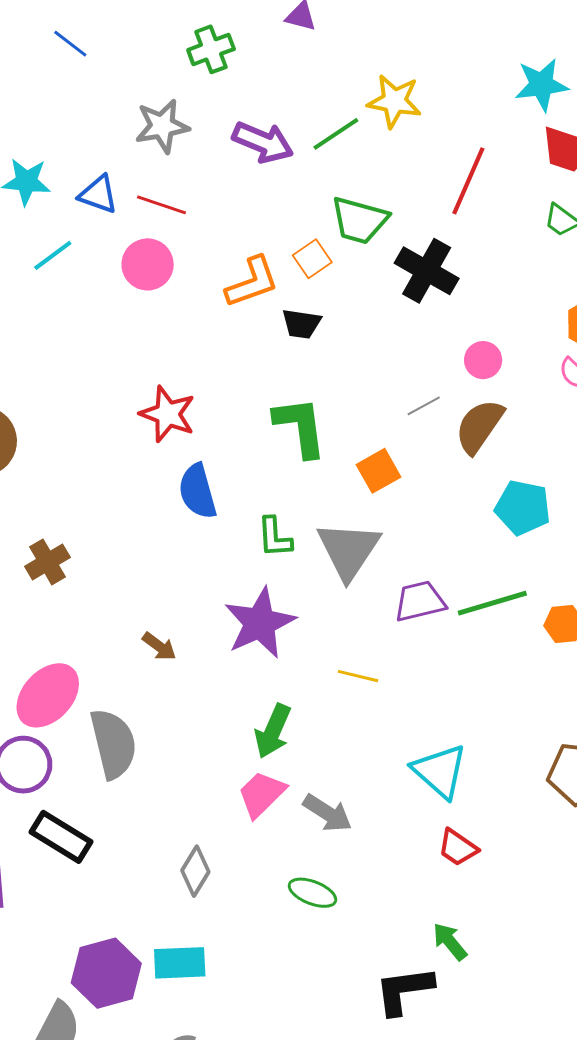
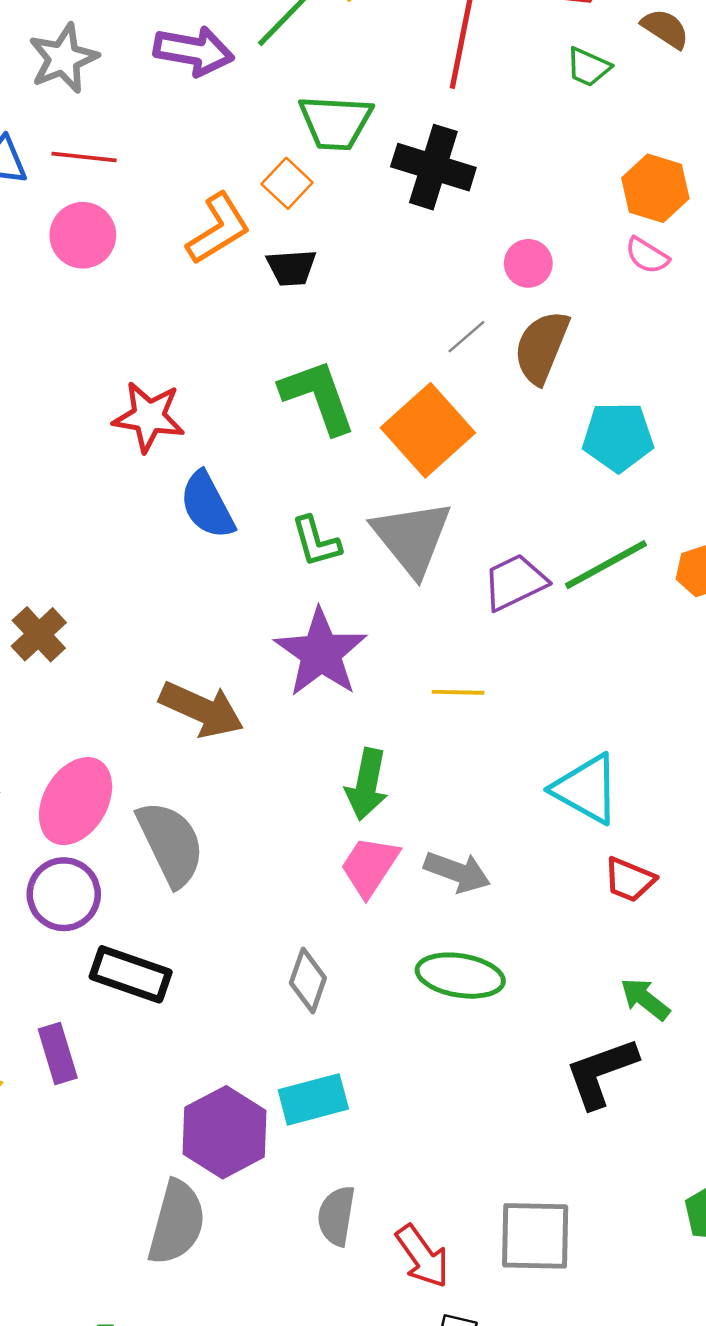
orange square: (379, 471) -> (428, 430), size x1.6
brown arrow: (159, 646) -> (201, 709), size x1.8
green ellipse: (312, 893) -> (460, 976), size x1.4

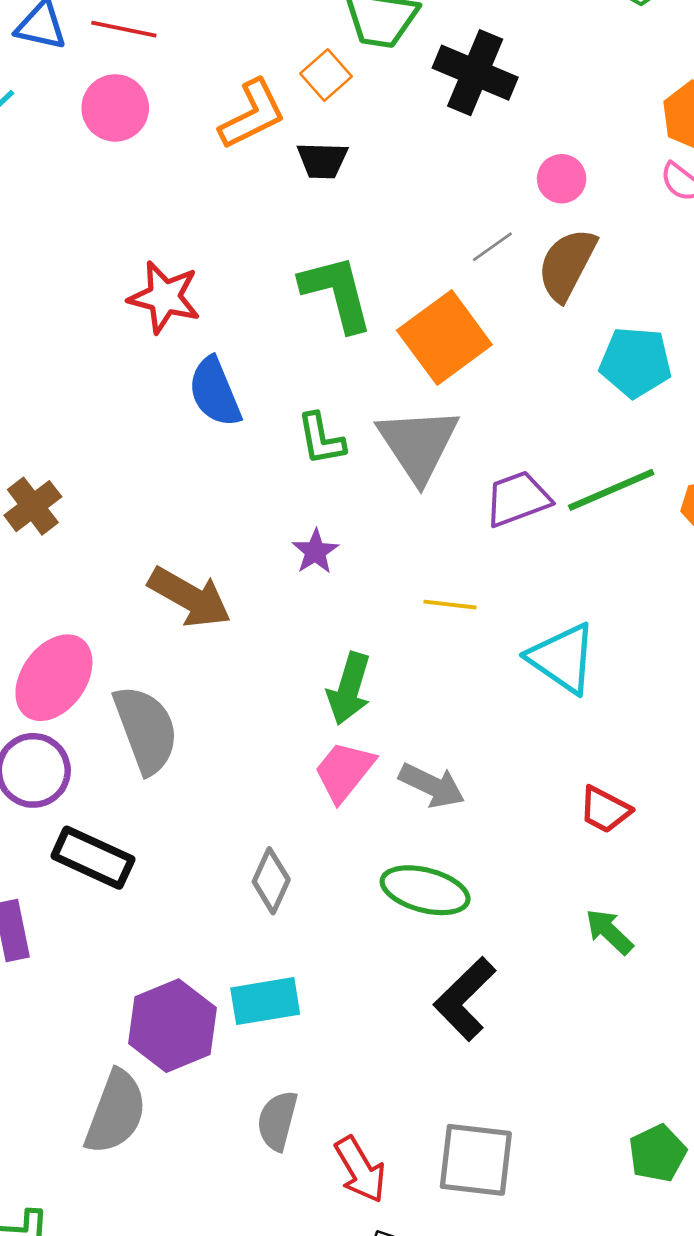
purple star: (321, 653) -> (315, 552), size x0.5
cyan triangle: (586, 789) -> (562, 658), moved
black L-shape: (601, 1073) -> (465, 999), moved, turned -30

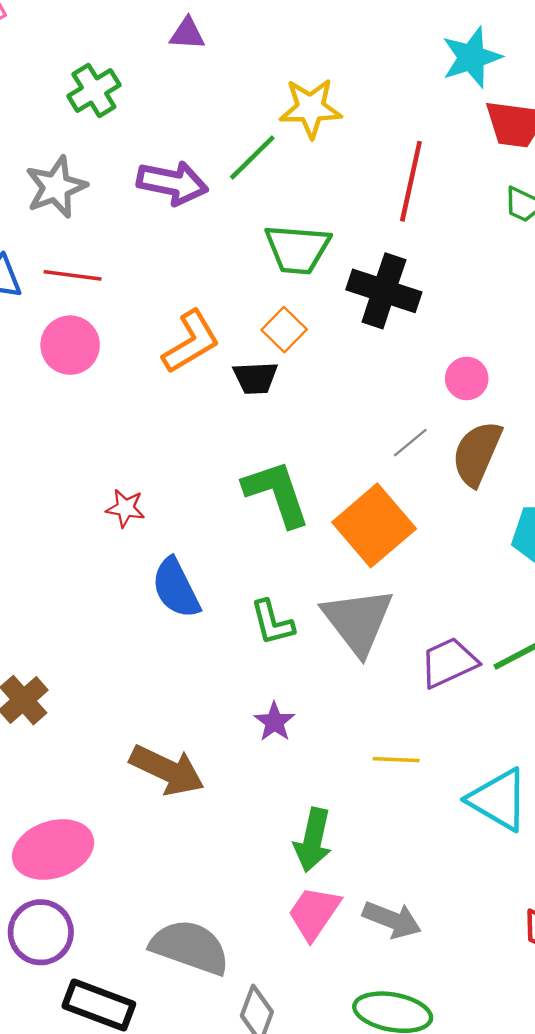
orange square: (326, 75) -> (284, 330), moved
red star: (164, 297) -> (125, 508), size x0.6
pink ellipse: (54, 678) -> (53, 849), turned 40
gray semicircle: (146, 729) -> (190, 947), moved, turned -46

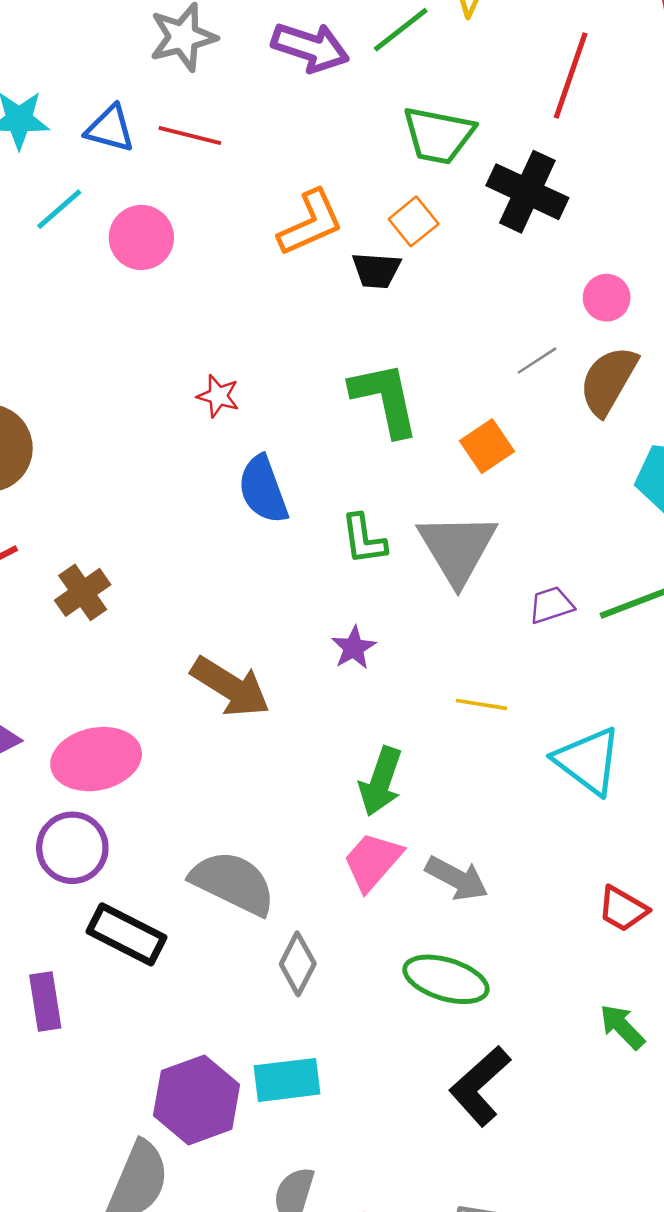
pink circle: (70, 345) -> (141, 238), moved
orange square: (374, 525) -> (487, 446), size x0.6
purple trapezoid: (449, 663) -> (551, 605), size x0.7

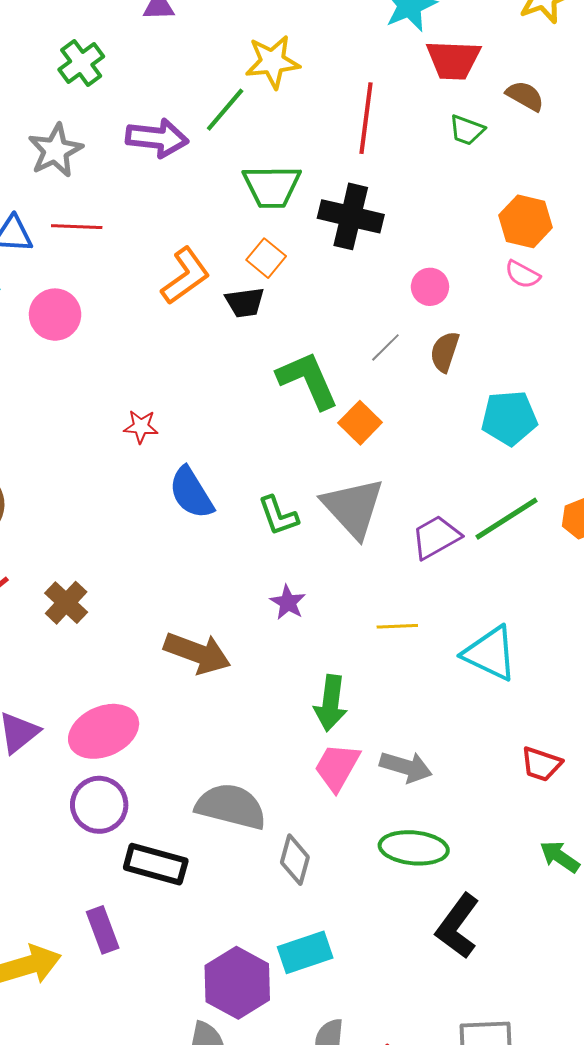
brown semicircle: (608, 381) -> (445, 352), size x0.7
green L-shape: (385, 399) -> (308, 380), moved
purple trapezoid: (551, 605) -> (436, 537), size x1.4

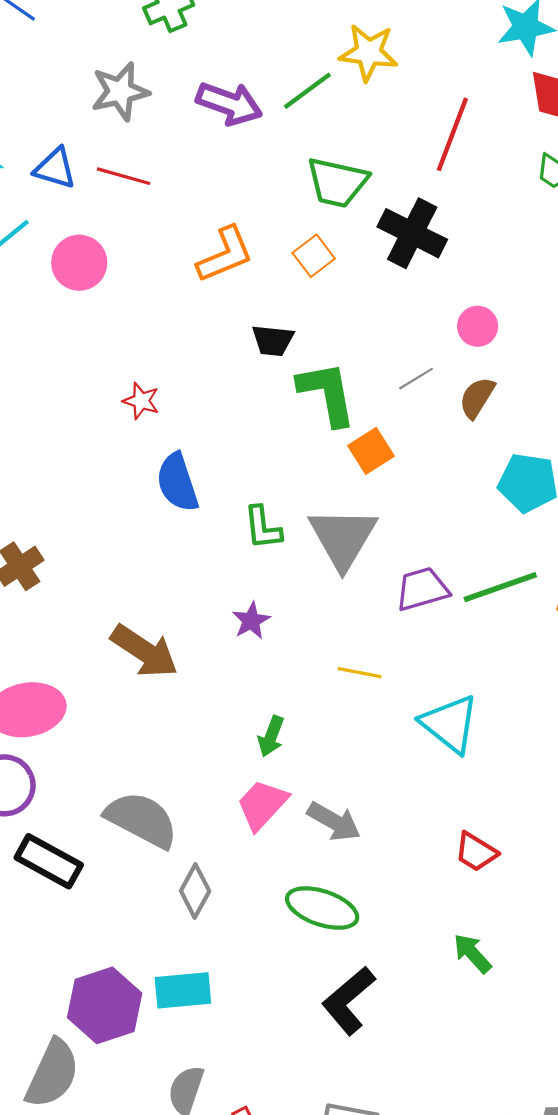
black trapezoid: (245, 302) -> (273, 340), moved
green arrow: (331, 703) -> (271, 736), size x0.7

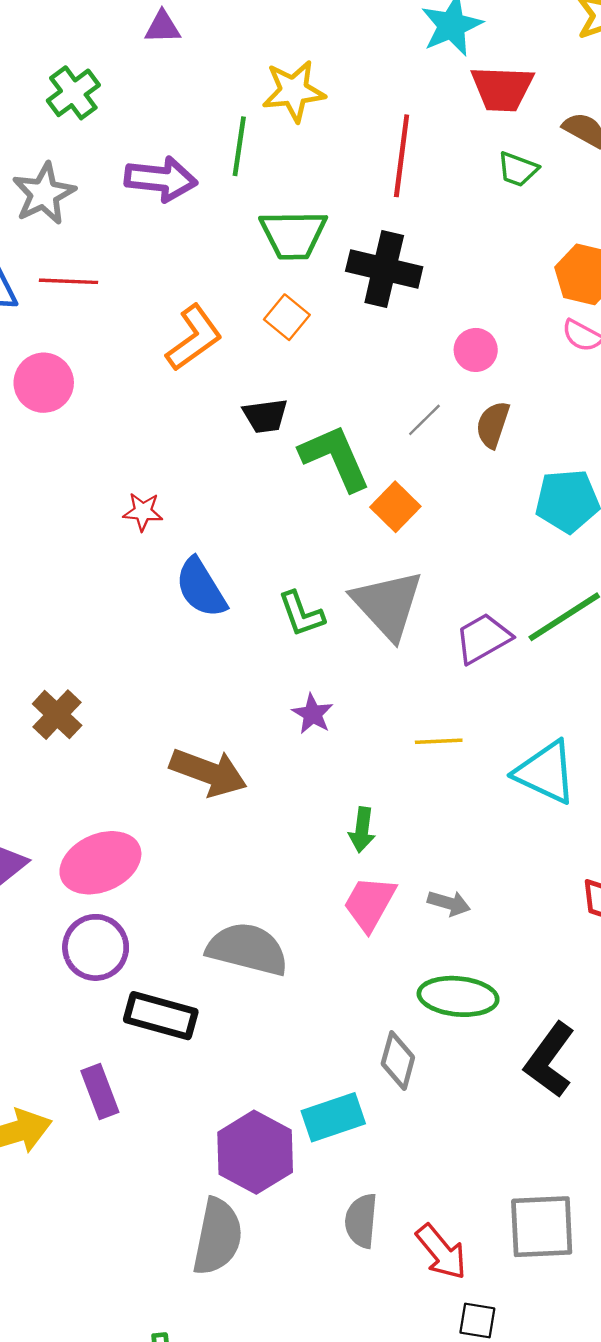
green line: (307, 91) -> (239, 146), turned -32
gray arrow: (334, 822) -> (449, 903), size x0.7
gray diamond: (195, 891) -> (398, 1061), moved
black L-shape: (349, 1000) -> (549, 1060), moved

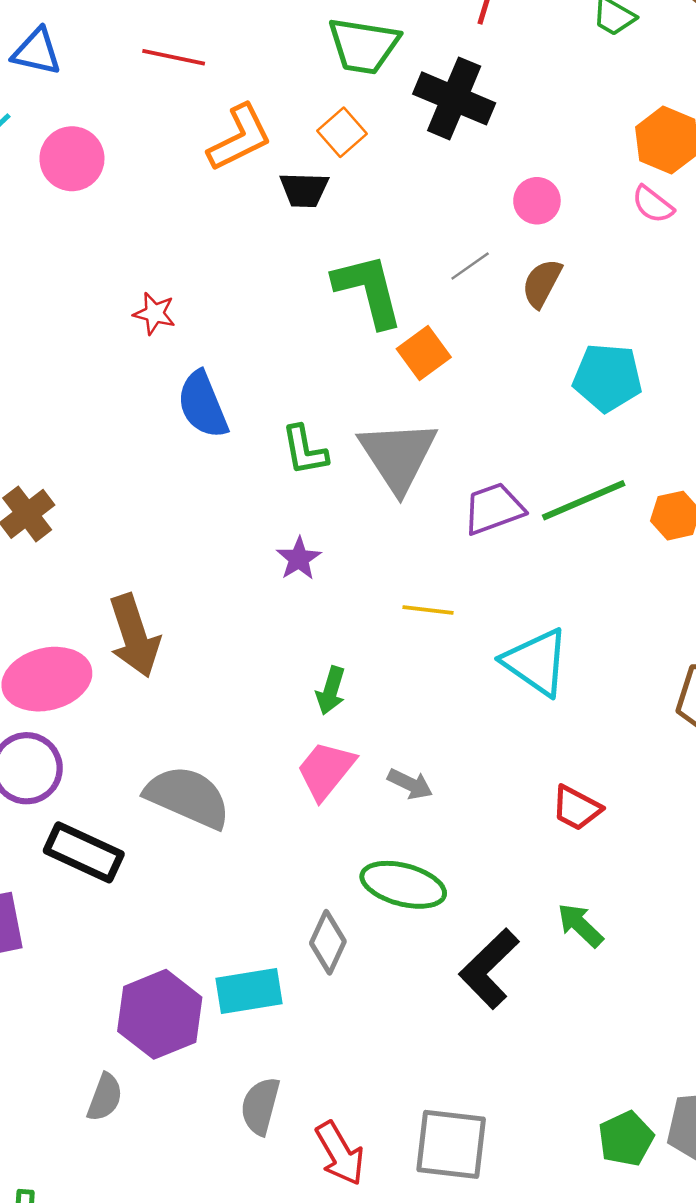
red line: (69, 281) -> (174, 57), moved
black trapezoid: (265, 416) -> (304, 190), moved
brown arrow: (208, 772) -> (134, 636), moved, turned 42
gray semicircle: (218, 1237) -> (105, 1097), size x0.6

